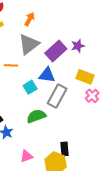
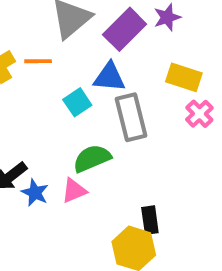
gray rectangle: (57, 96) -> (131, 117), turned -40
pink triangle: (27, 156) -> (74, 191), moved

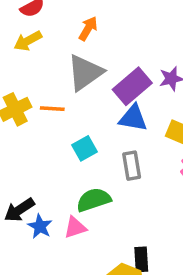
blue triangle: (109, 77) -> (133, 118), moved
gray rectangle: (131, 117) -> (132, 166), size x0.7

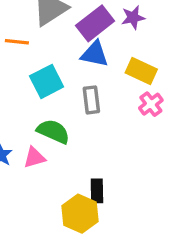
cyan square: (85, 148) -> (47, 81), size x1.4
green semicircle: (94, 200) -> (53, 131), turned 40

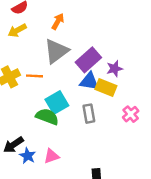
purple star: (133, 17) -> (114, 69), moved
yellow rectangle: (141, 71) -> (106, 88), moved
green semicircle: (53, 131) -> (47, 117), moved

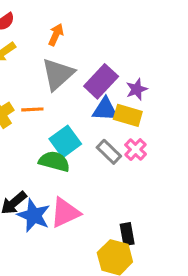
gray rectangle: (89, 114) -> (109, 152), turned -30
pink cross: (131, 114) -> (136, 150), moved
blue star: (28, 156) -> (34, 215), size x1.5
pink triangle: (51, 156) -> (65, 213), size x1.5

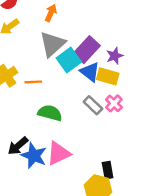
orange line: (32, 109) -> (33, 82), moved
blue triangle: (105, 109) -> (90, 72), turned 35
cyan square: (65, 141) -> (69, 60), moved

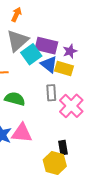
purple rectangle: (87, 50) -> (46, 46), turned 60
pink cross: (114, 103) -> (71, 106), moved, size x1.6
gray rectangle: (93, 105) -> (51, 93), turned 42
pink triangle: (59, 153) -> (22, 133), turned 30

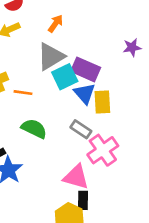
purple star: (70, 51) -> (132, 47), moved
yellow rectangle: (64, 69) -> (102, 102), turned 60
gray rectangle: (51, 93) -> (81, 129), turned -63
pink triangle: (22, 133) -> (76, 177), moved

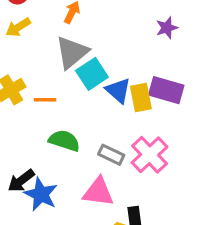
purple rectangle: (86, 69) -> (166, 90), moved
gray rectangle: (81, 129) -> (111, 155), moved
pink triangle: (76, 177) -> (98, 192), moved

